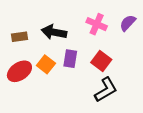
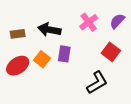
pink cross: (97, 24) -> (89, 22), turned 30
red square: (101, 61) -> (111, 52), moved

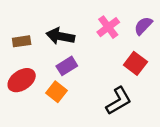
purple rectangle: (64, 54) -> (67, 66), moved, turned 49
orange square: (42, 59) -> (56, 92), moved

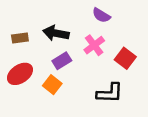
purple semicircle: (143, 26) -> (101, 15), moved, turned -102
pink cross: (108, 27) -> (94, 45), moved
black L-shape: (119, 101) -> (110, 93), turned 32

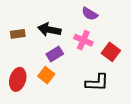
pink cross: (94, 45) -> (83, 40), turned -30
red ellipse: (20, 74) -> (18, 79), moved, turned -40

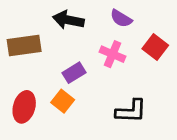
black arrow: (49, 30) -> (68, 20), moved
brown rectangle: (18, 34) -> (24, 46), size x1.6
red square: (111, 52) -> (155, 47), moved

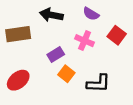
orange square: (63, 101) -> (66, 74), moved
red ellipse: (24, 107) -> (18, 80), turned 35

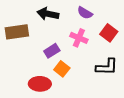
red ellipse: (18, 80) -> (40, 84), moved, turned 40
black L-shape: (98, 83) -> (107, 67), moved

